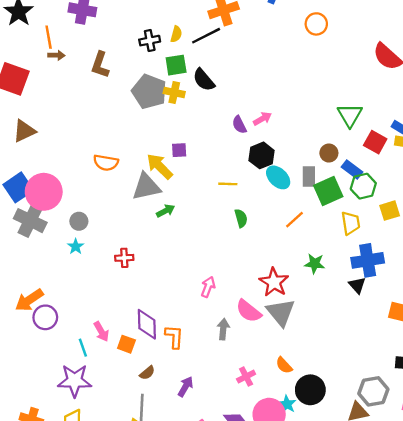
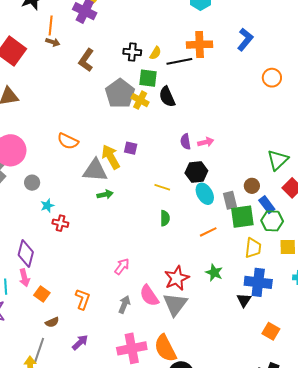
gray rectangle: (309, 177) -> (230, 200), turned -30
cyan star: (76, 246) -> (47, 206), moved
purple diamond: (147, 324) -> (26, 254), moved
orange semicircle: (284, 365) -> (165, 348), size x1.8
pink cross: (246, 377) -> (132, 348), size x1.8

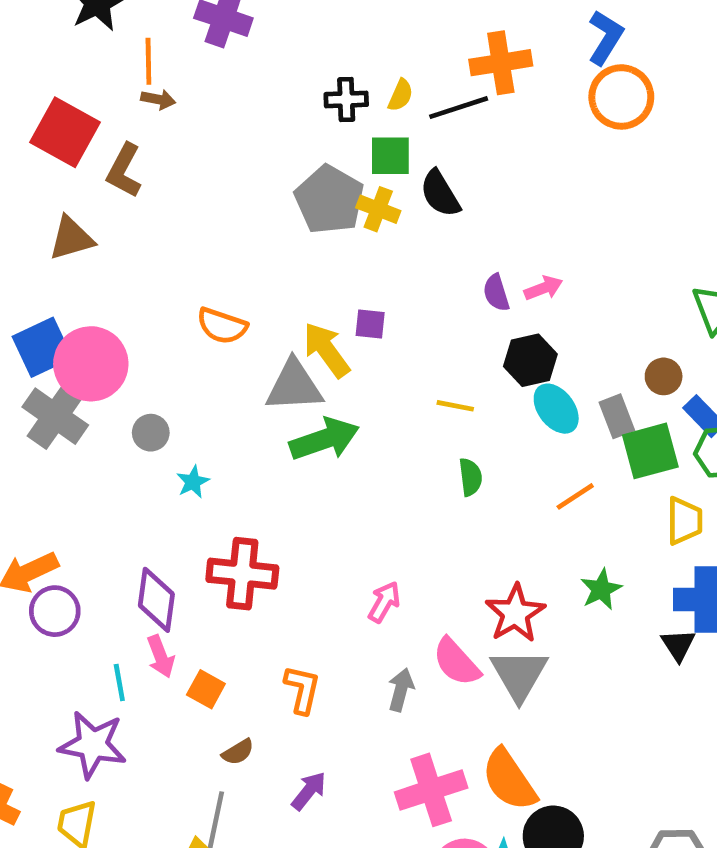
brown L-shape: (86, 60) -> (124, 170), moved
orange circle: (272, 78) -> (621, 97), moved, size x1.4
green arrow: (105, 194) -> (324, 439), size x1.8
red cross: (60, 223) -> (242, 574), moved, size x1.8
green star: (214, 273) -> (601, 589), turned 30

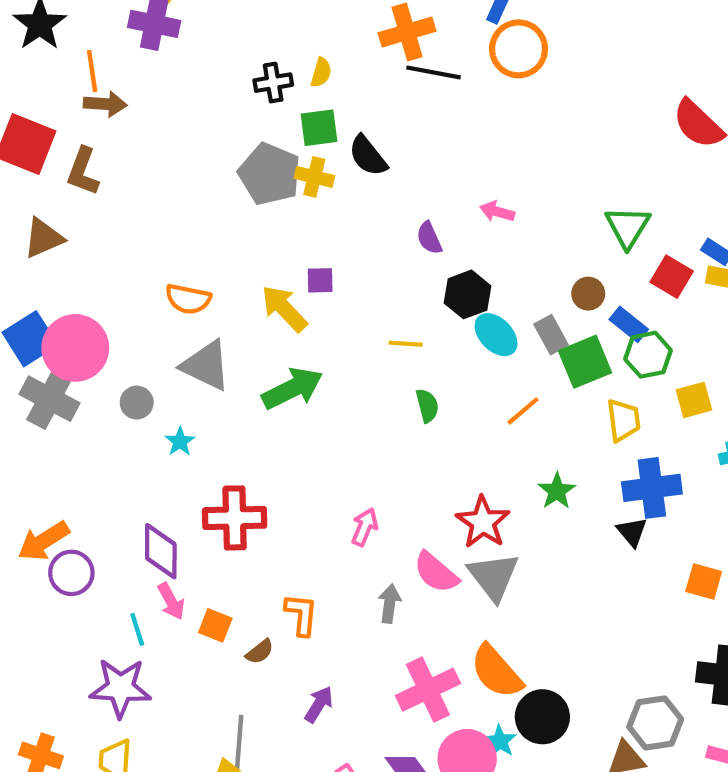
brown arrow: (158, 99) -> (105, 104), size x1.4
black line: (459, 108) -> (433, 72), moved, turned 36
pink arrow: (543, 288) -> (497, 212), moved, turned -136
gray triangle: (294, 386) -> (206, 365), moved, turned 36
brown semicircle: (238, 752) -> (260, 652), moved

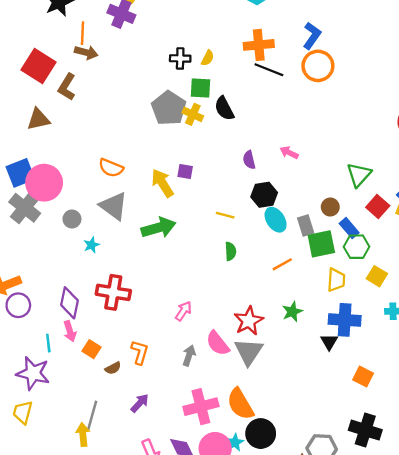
yellow square: (694, 400) -> (377, 276), turned 36

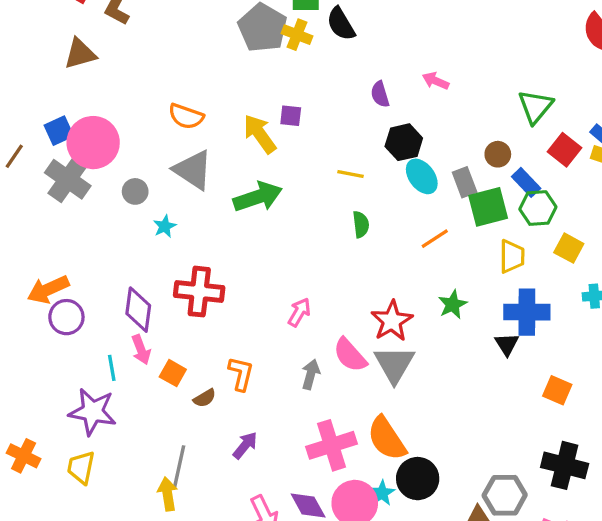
blue square: (20, 173) -> (59, 131), size x0.7

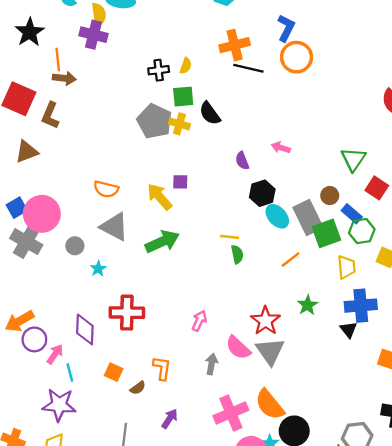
yellow line: (350, 174) -> (229, 237), moved
gray rectangle: (465, 182) -> (308, 218), size x1.6
pink arrow: (141, 350) -> (55, 354), moved, turned -120

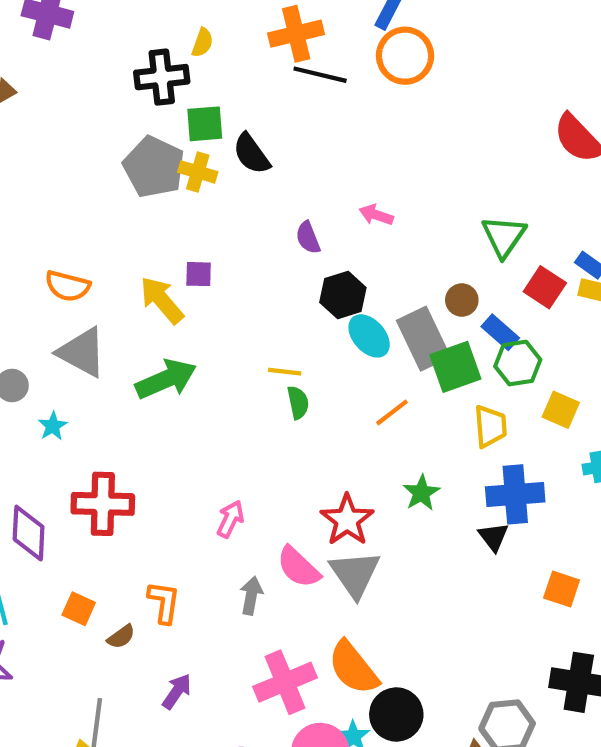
yellow semicircle: (186, 66) -> (202, 43), moved
black cross: (159, 70) -> (162, 77), size x1.4

